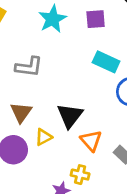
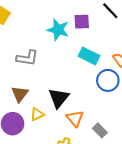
cyan star: (53, 19) -> (58, 30), moved, turned -30

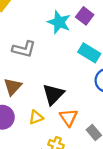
purple square: (82, 22) -> (85, 16), turned 35
yellow triangle: (37, 114) -> (36, 117), moved

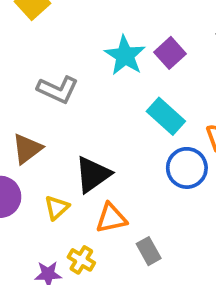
yellow triangle: (36, 117) -> (57, 208), turned -32
orange triangle: (69, 118) -> (111, 218), turned 42

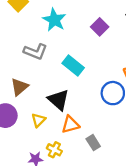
cyan star: (125, 56) -> (54, 20), moved
cyan rectangle: (166, 116) -> (73, 66), moved
black triangle: (93, 175) -> (58, 100), turned -40

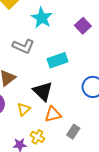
cyan rectangle: (73, 66) -> (57, 60), turned -60
gray rectangle: (93, 143) -> (73, 132), turned 64

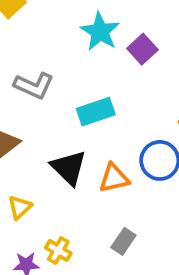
cyan star: (42, 18) -> (100, 32), moved
yellow triangle: (24, 109) -> (20, 207), moved
orange triangle: (53, 114) -> (114, 178), moved

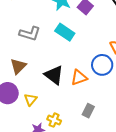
cyan rectangle: (96, 112) -> (65, 32), moved, turned 60

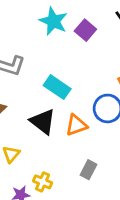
cyan rectangle: (65, 32) -> (57, 87), moved

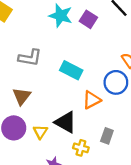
black triangle: (43, 122) -> (66, 122), moved
yellow cross: (43, 182) -> (81, 148), moved

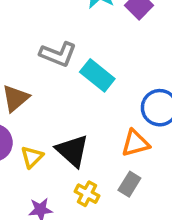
gray L-shape: (30, 58) -> (58, 54), moved
orange triangle: (92, 100) -> (135, 143), moved

